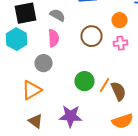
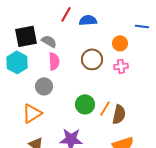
gray semicircle: (58, 15) -> (49, 41), moved
brown semicircle: (119, 91) -> (119, 114), turned 36

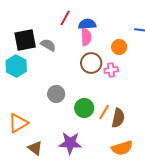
pink semicircle: (54, 61) -> (86, 37), moved
pink cross: (121, 66) -> (111, 70), moved
gray circle: (44, 86) -> (56, 94), moved
orange triangle: (32, 113) -> (18, 123), moved

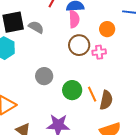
orange line: (104, 112) -> (92, 94), turned -56

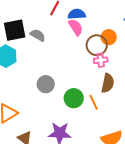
pink semicircle: (74, 19) -> (76, 27), turned -30
brown circle: (79, 45) -> (97, 45), moved
brown semicircle: (106, 100) -> (108, 83), moved

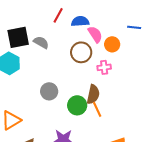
pink semicircle: (76, 27) -> (95, 34), moved
brown circle: (97, 45) -> (81, 52), moved
brown semicircle: (108, 83) -> (93, 94), moved

